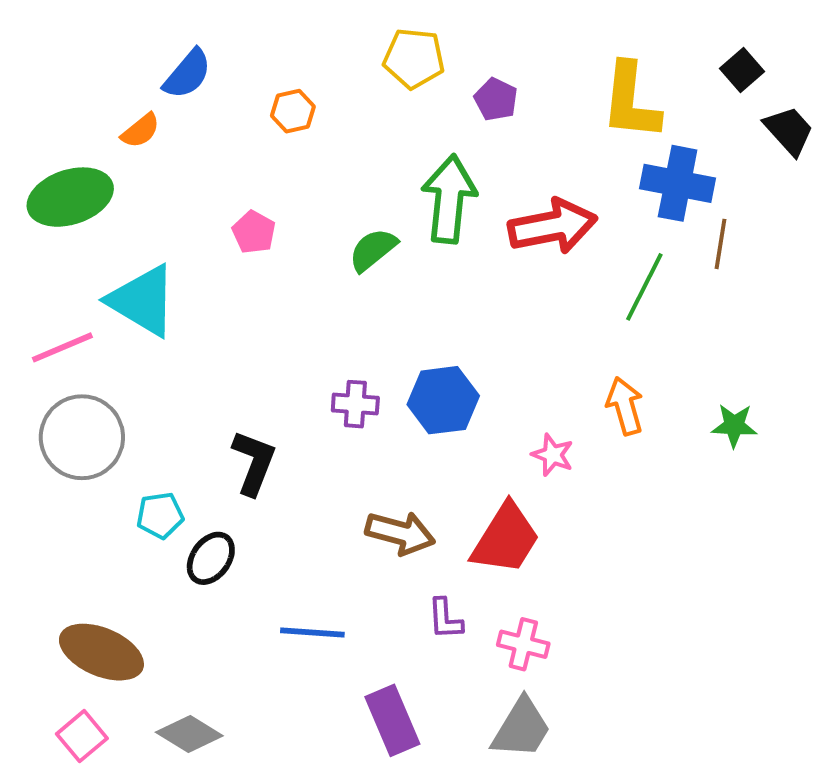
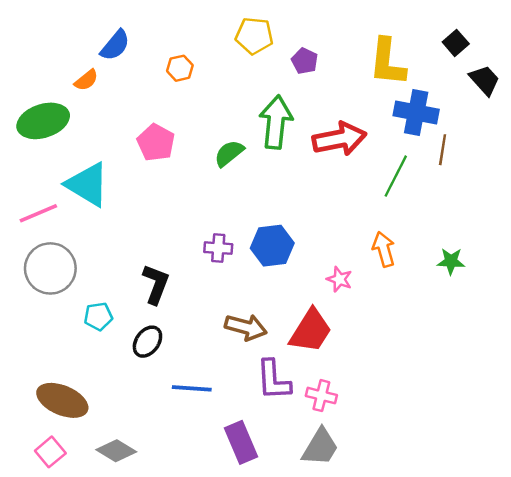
pink pentagon: (254, 232) -> (156, 143), size x1.4
black ellipse: (211, 558) -> (147, 342), moved
purple L-shape: (445, 619) -> (273, 380), size x1.6

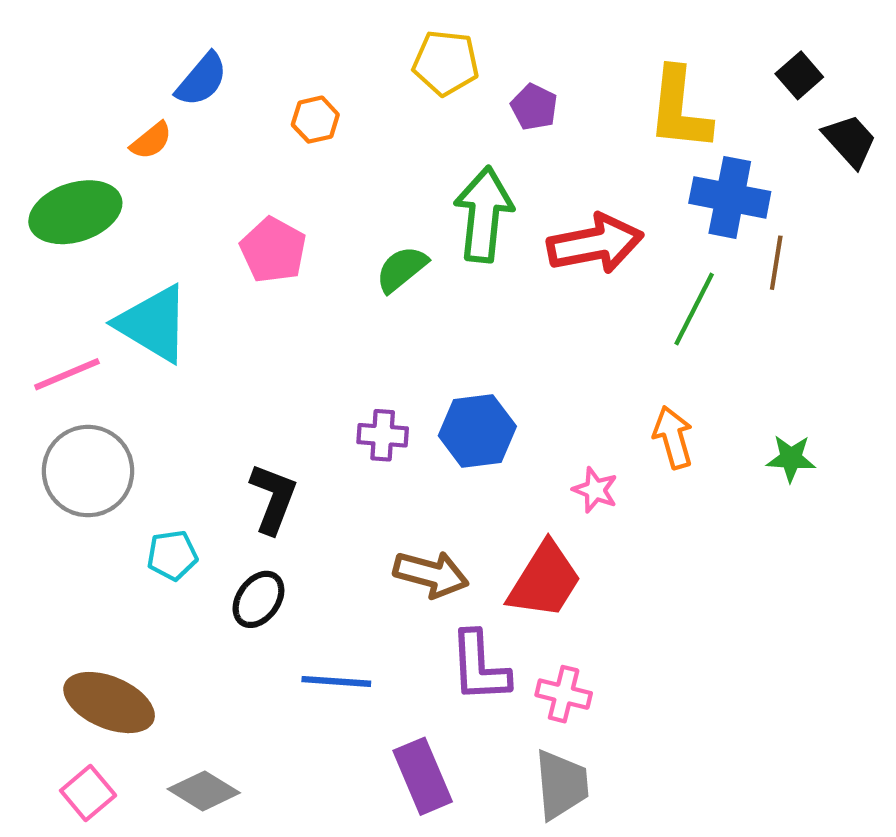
gray trapezoid: (320, 447) -> (562, 785), turned -36

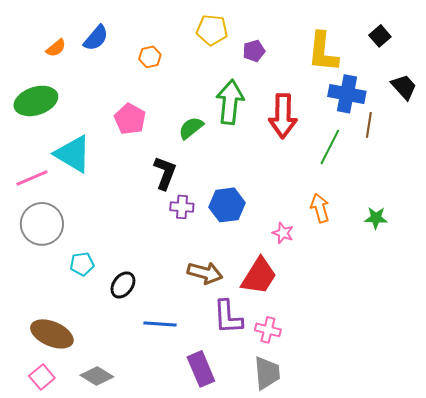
purple pentagon: (534, 107) -> (254, 51), turned 30
orange semicircle: (151, 141) -> (56, 48), moved
black trapezoid: (850, 141) -> (404, 87), moved
red arrow: (595, 244) -> (283, 116), turned 102
black L-shape: (273, 498) -> (165, 173), moved

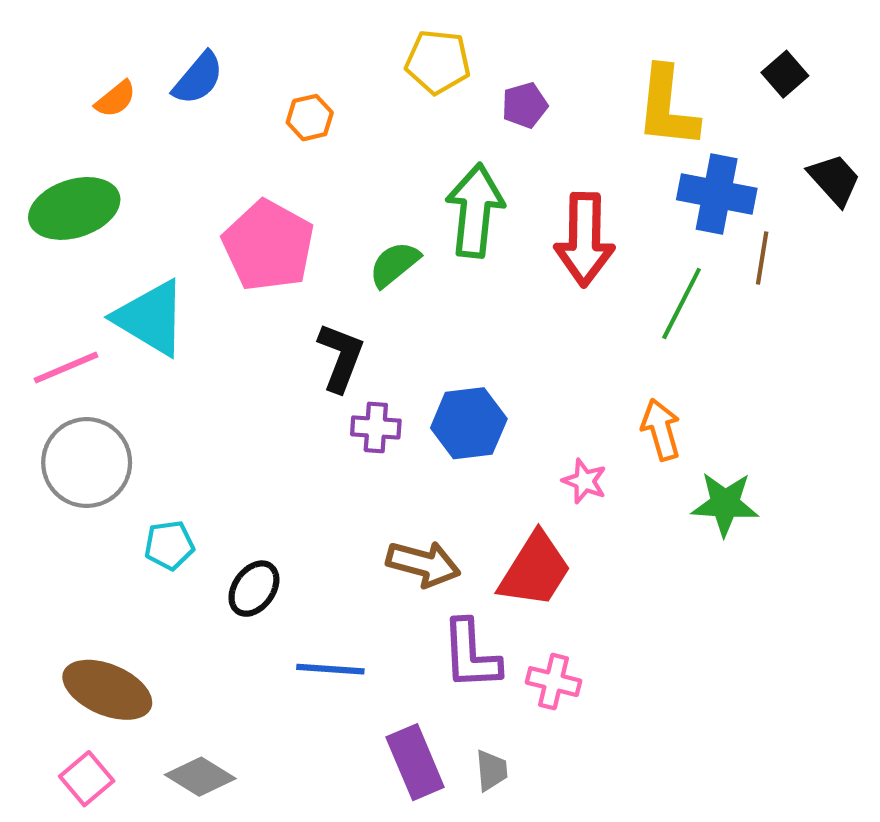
pink pentagon: (130, 119) -> (268, 246), size x1.4
green star: (376, 218) -> (725, 504), moved, size x1.4
gray trapezoid: (267, 373) -> (492, 770), moved, size x0.6

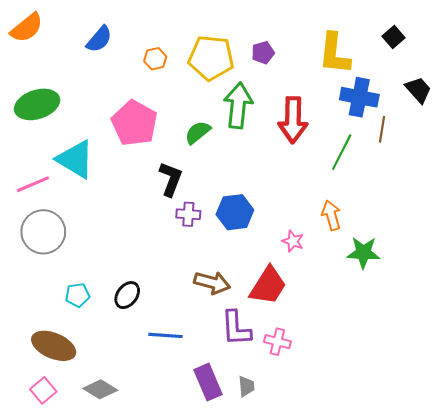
yellow pentagon: (438, 62) -> (211, 58), moved, size x1.4
orange semicircle: (116, 99) -> (27, 28), moved, size x1.6
cyan pentagon: (169, 545) -> (77, 295), moved

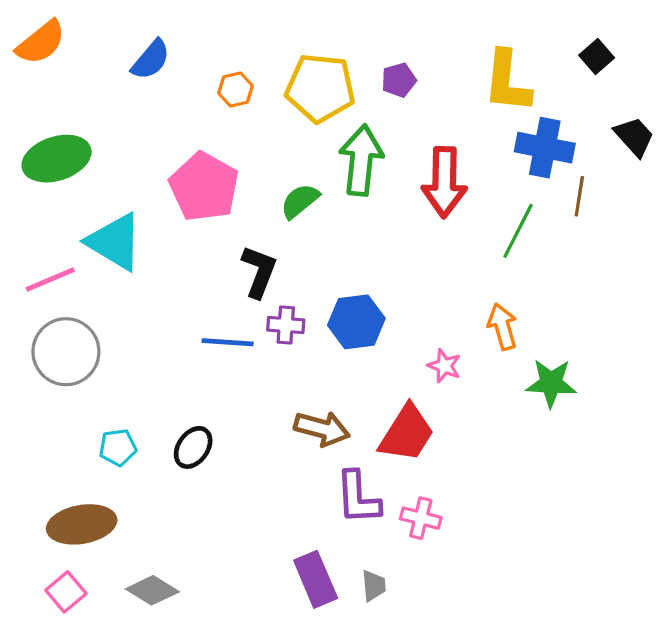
blue line: (166, 335) -> (228, 342), moved
brown ellipse: (54, 346) -> (82, 524), turned -33

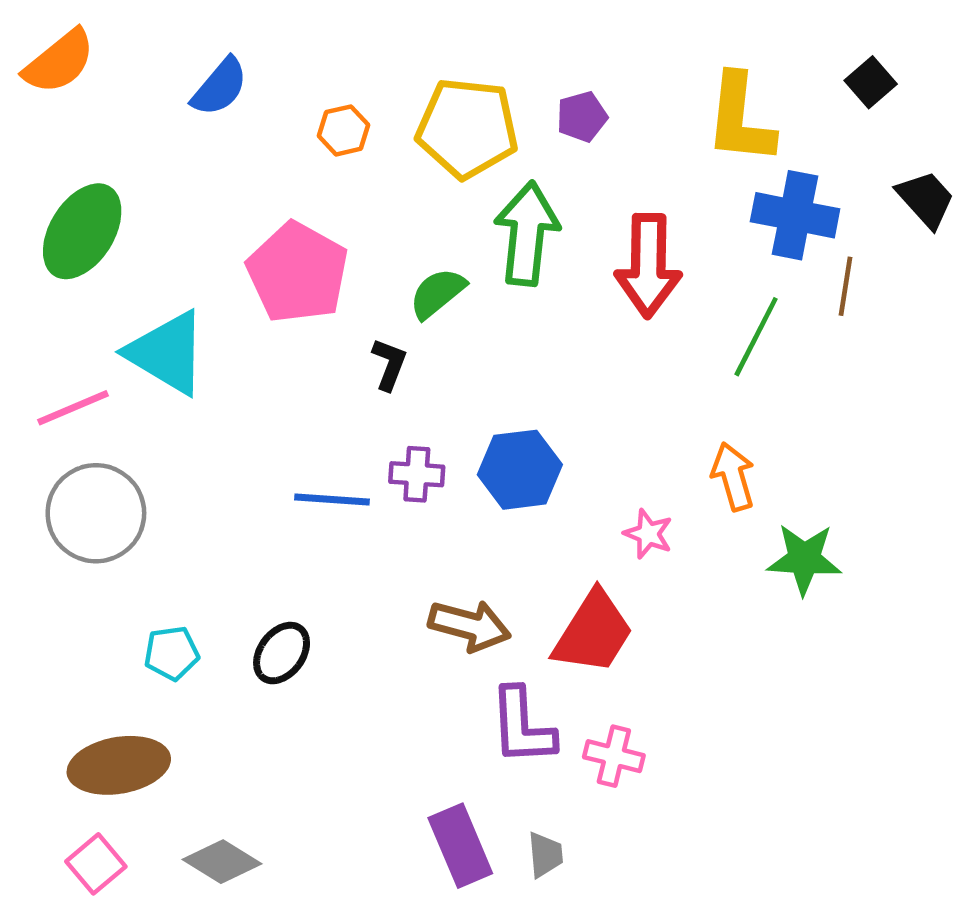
green ellipse: (57, 159) -> (82, 231), turned -40
black L-shape: (259, 272) -> (389, 364), moved, size x0.7

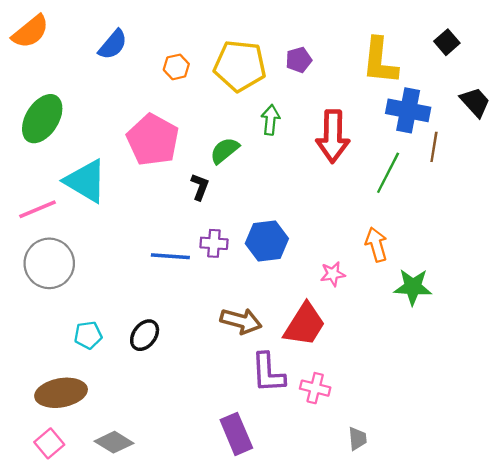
green arrow: (527, 234) -> (270, 120), size x0.6
pink star: (648, 534) -> (333, 274), turned -30
gray trapezoid: (545, 855) -> (357, 439), moved

